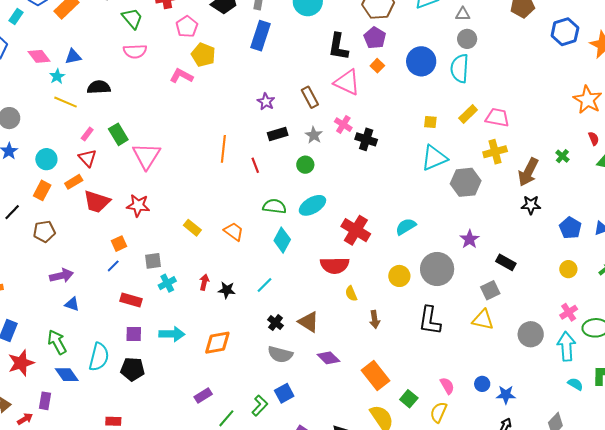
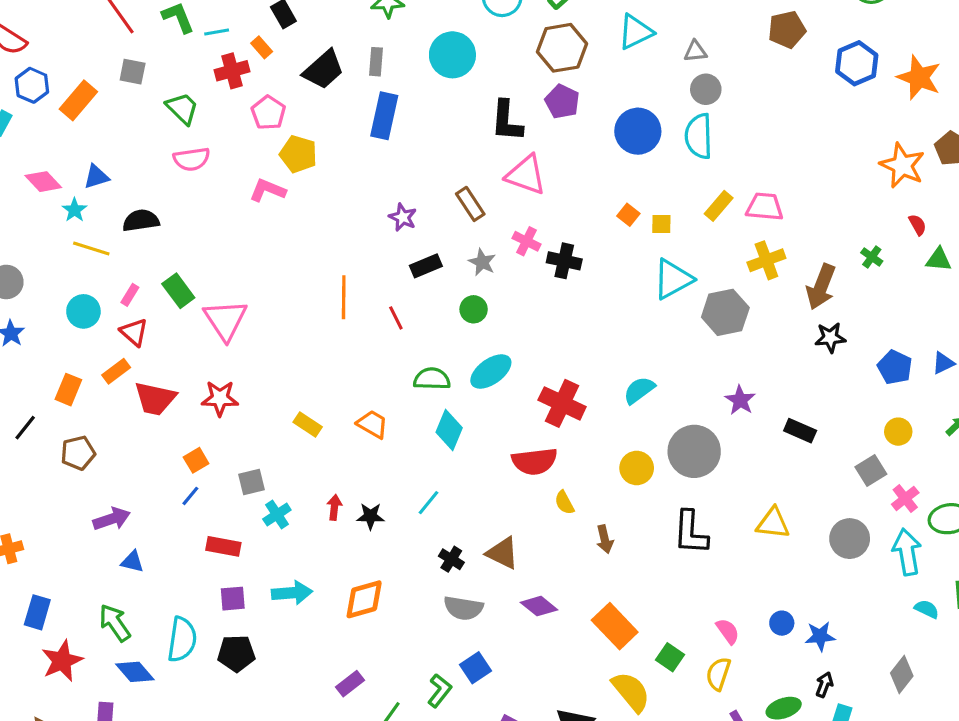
orange square: (377, 66) -> (628, 215), moved
cyan circle: (46, 159) -> (83, 311), moved
gray square: (490, 290) -> (871, 470), moved

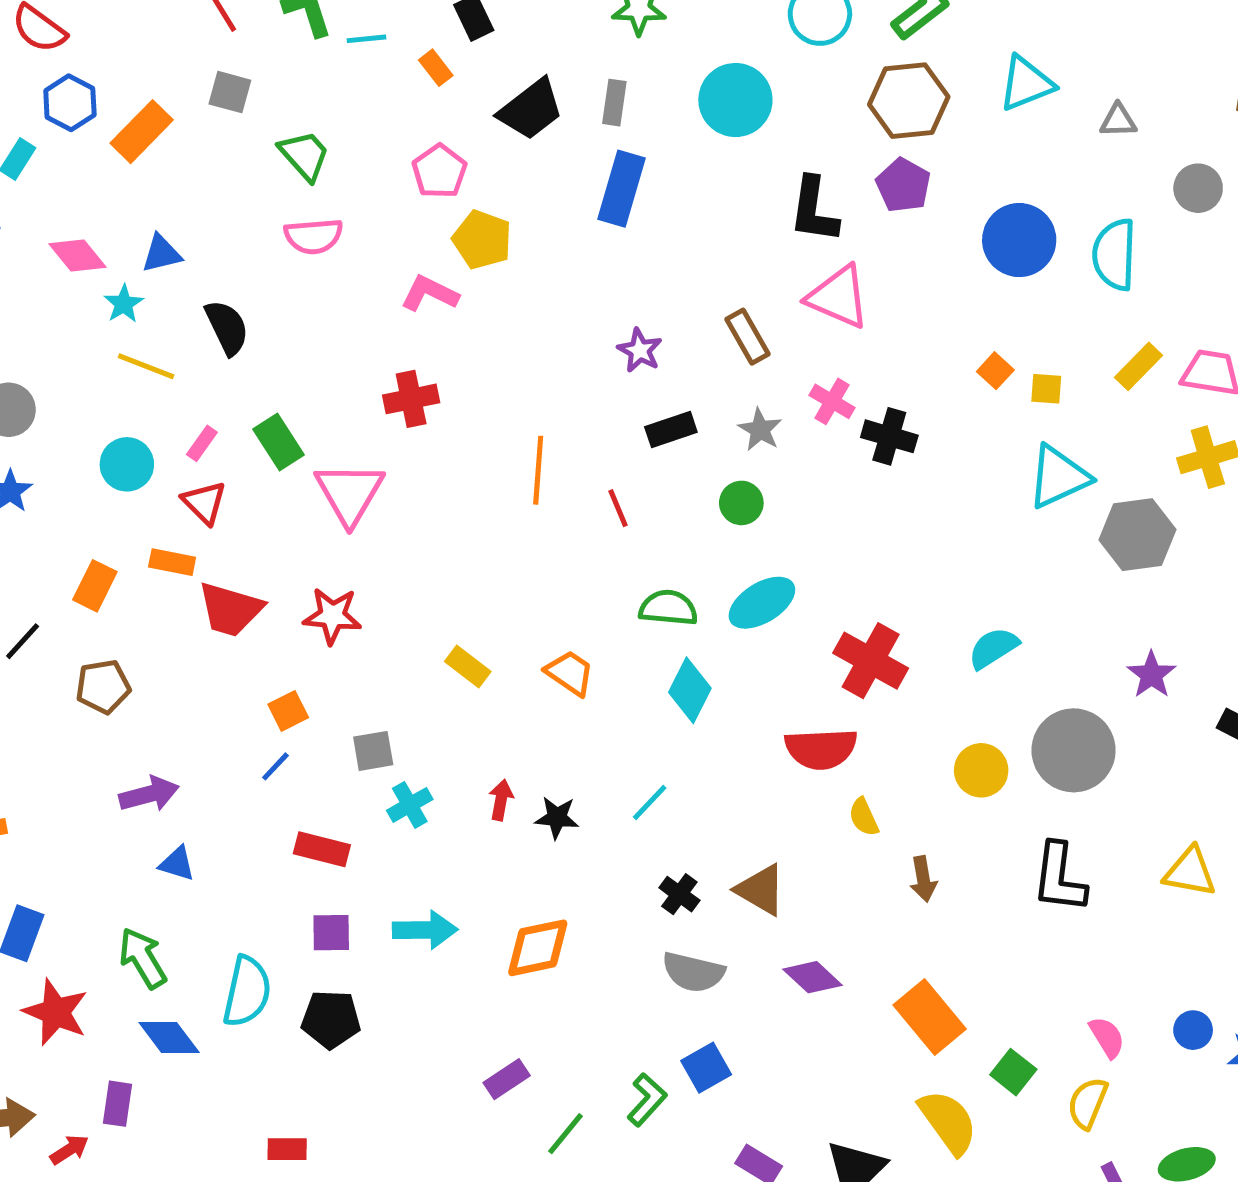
red cross: (232, 71) -> (411, 399), moved
gray circle: (706, 89) -> (1198, 188), moved
black semicircle: (141, 221) -> (227, 327), turned 69
orange rectangle: (116, 371) -> (172, 562), turned 44
red star: (62, 661) -> (56, 1012), turned -30

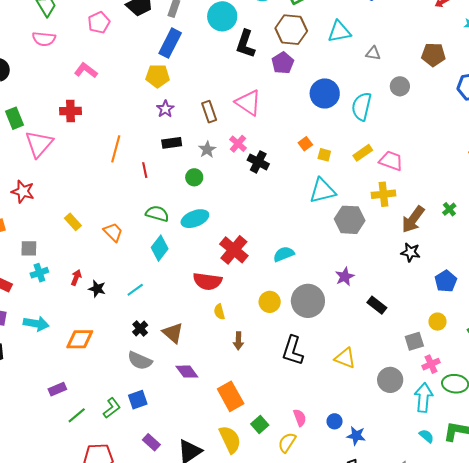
black L-shape: (814, 210) -> (245, 44), moved
yellow pentagon: (482, 240) -> (158, 76), moved, turned -30

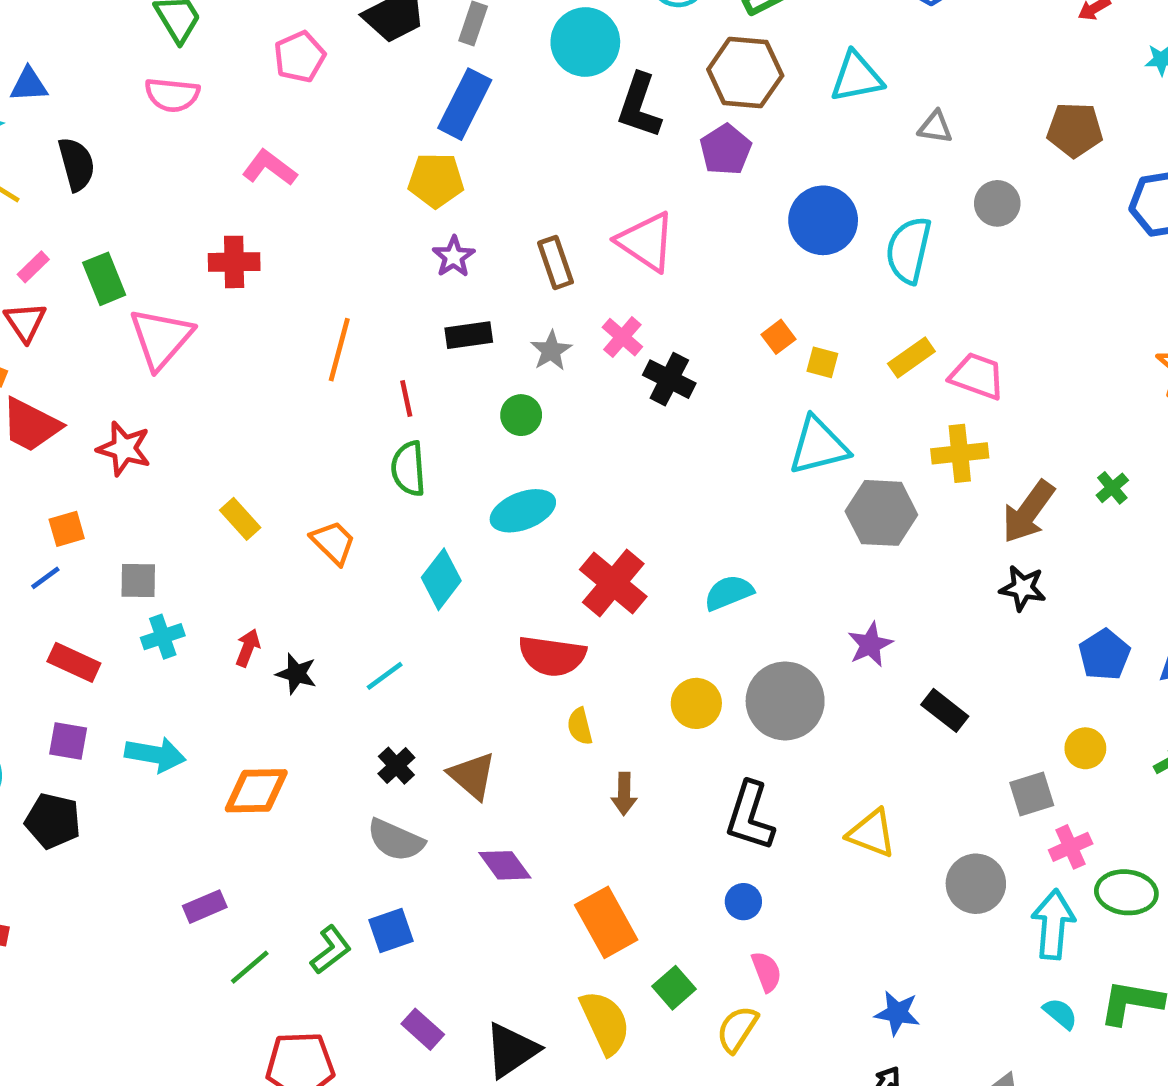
green semicircle: (157, 214) -> (408, 469), moved, turned -110
blue circle: (335, 421) -> (743, 902), moved

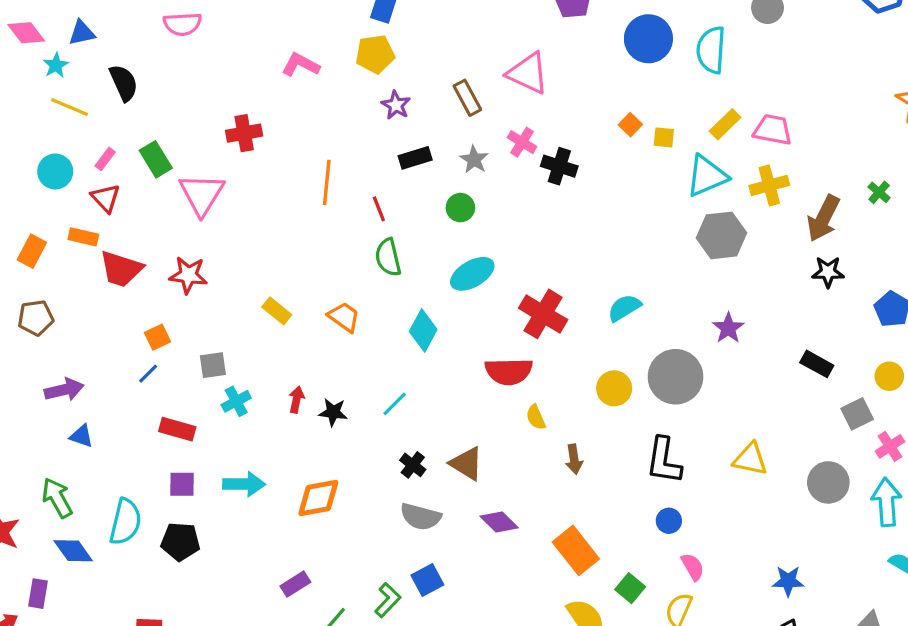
pink L-shape: (269, 168) -> (301, 65), moved
cyan triangle: (818, 446) -> (707, 176), moved
black rectangle: (945, 710) -> (817, 364), moved

